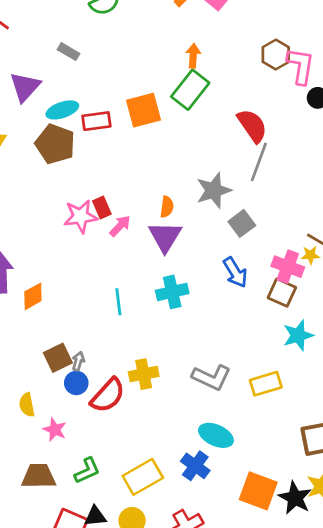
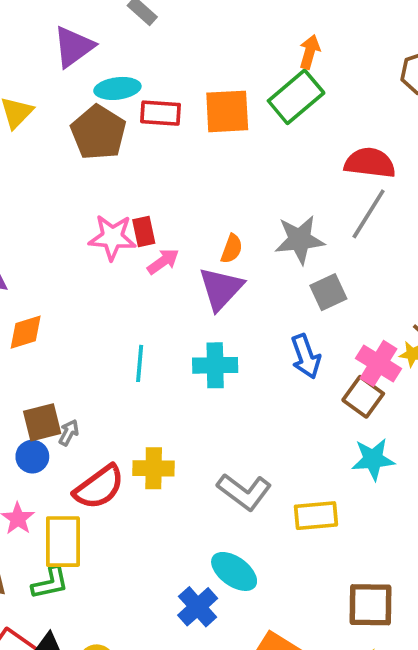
red semicircle: (252, 126) -> (370, 163), turned -60
blue circle: (76, 383) -> (32, 457), moved
yellow rectangle: (143, 477) -> (63, 542), moved, turned -72

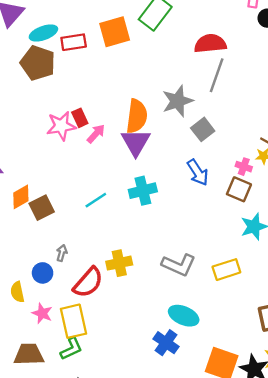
orange semicircle: (232, 249) -> (137, 116), size x1.8
cyan line: (140, 363) -> (96, 200), turned 65
pink cross: (378, 363) -> (244, 167), size x0.6
brown square: (42, 422) -> (42, 208), moved

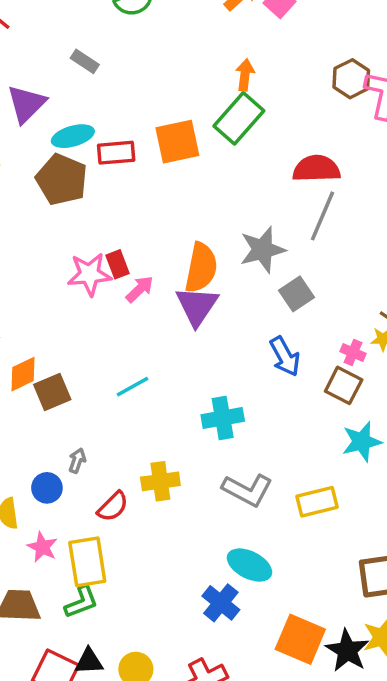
cyan cross: (143, 191) -> (223, 418), moved
red semicircle: (88, 282) -> (113, 507), size x0.7

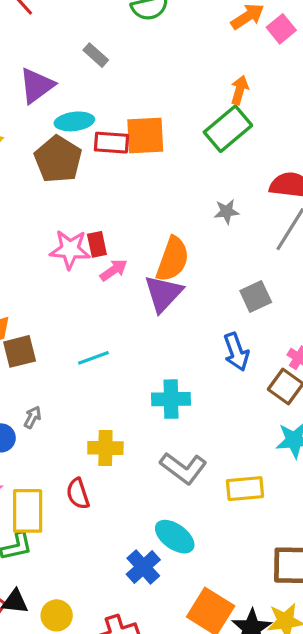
orange square: (177, 142) -> (145, 135), moved
gray star: (263, 250) -> (227, 212), moved, size x0.6
red semicircle: (113, 507) -> (78, 494), moved, turned 108

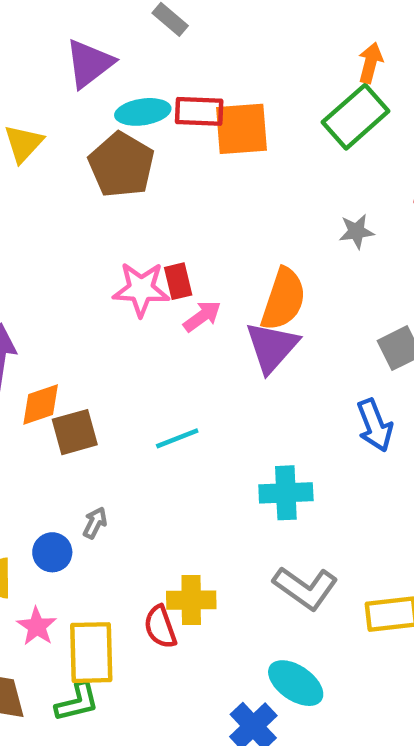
red rectangle: (111, 143) -> (199, 111), moved
yellow cross: (105, 448) -> (191, 600), moved

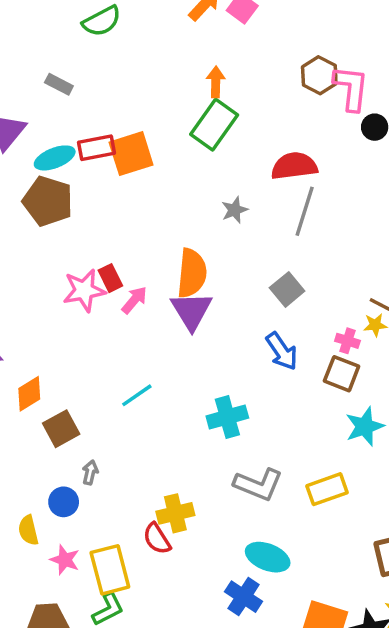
brown square: (75, 432) -> (61, 429), moved

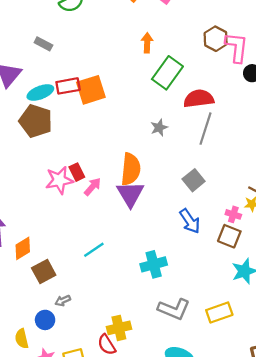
green rectangle: (214, 125) -> (167, 73), moved
gray arrow: (90, 472) -> (63, 301), turned -128

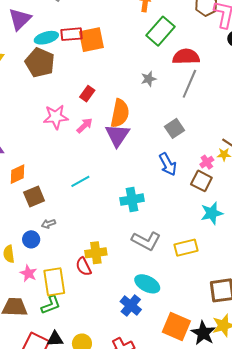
red rectangle: (77, 172) -> (87, 94), moved, turned 56
pink cross: (233, 214) -> (207, 162), turned 32

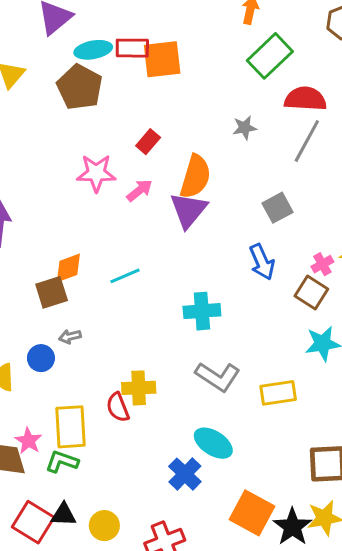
orange diamond: (18, 174) -> (68, 268), moved
pink star: (28, 273) -> (28, 441), moved
green L-shape: (51, 305) -> (62, 462), turned -145

